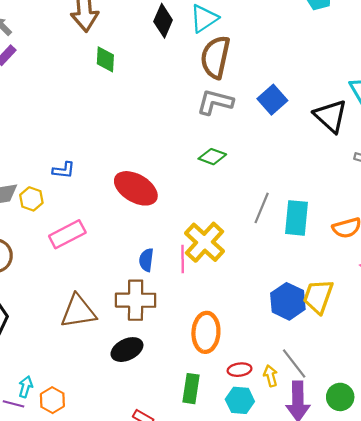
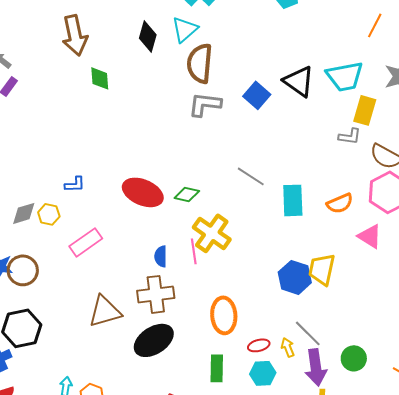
black triangle: (331, 116) -> (299, 81), moved
green diamond: (212, 157) -> (187, 194), moved
gray line: (262, 208) -> (251, 176), moved, turned -72
black ellipse: (127, 350) -> (154, 340), size x1.4

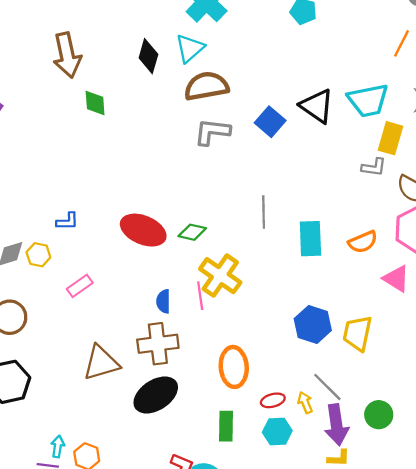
brown semicircle: (200, 63) -> (206, 86), turned 75
gray line: (251, 176) -> (264, 212), turned 56
pink rectangle: (86, 242) -> (80, 286), size x0.7
yellow trapezoid: (322, 269) -> (357, 333), moved

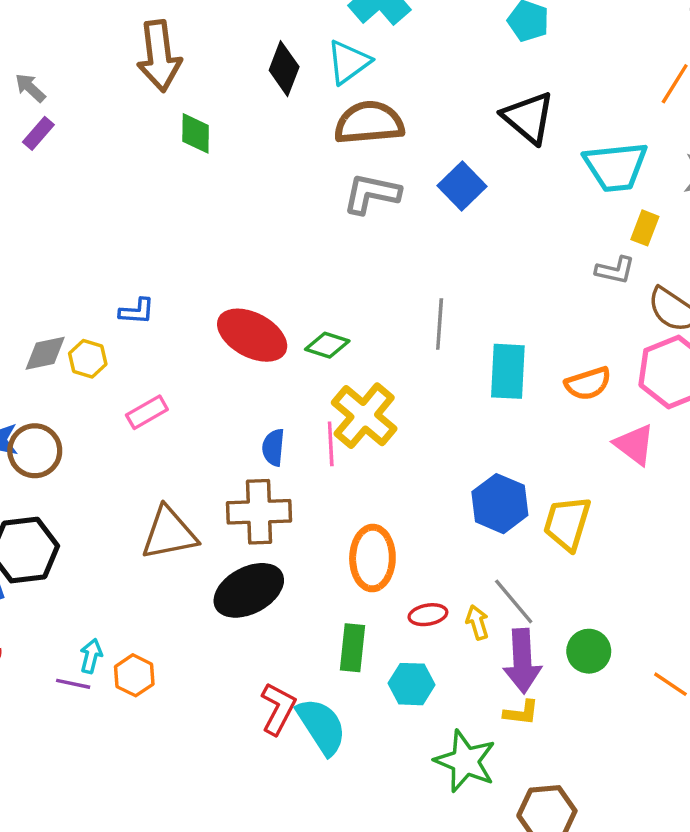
black triangle: (317, 106) -> (528, 118), moved
yellow rectangle: (390, 138) -> (645, 228), size x0.7
cyan hexagon: (277, 432) -> (412, 684), moved

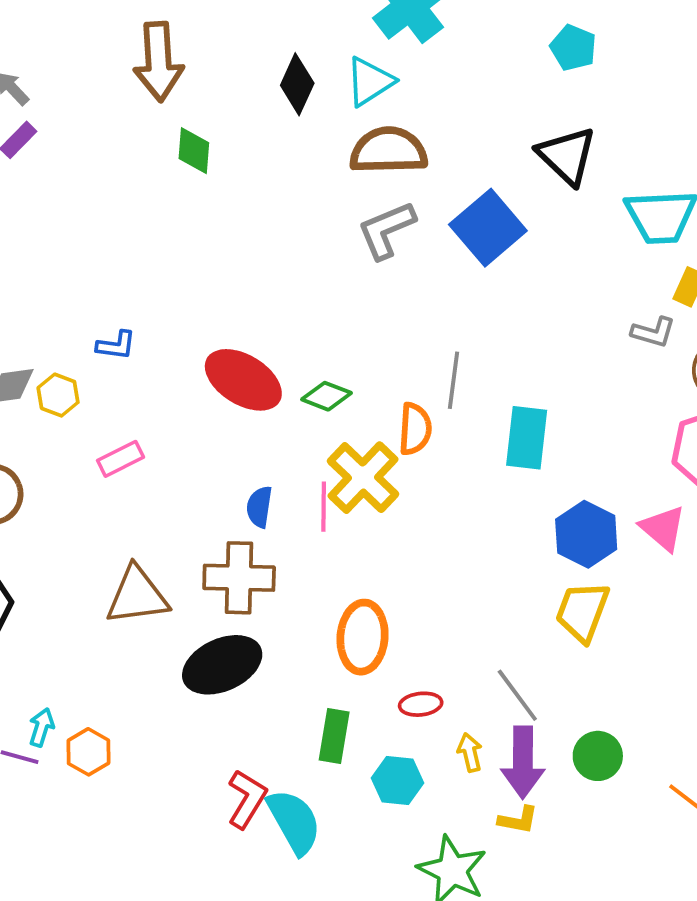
blue square: (462, 186) -> (488, 228), size x1.4
gray L-shape: (372, 194) -> (386, 230), turned -38
orange semicircle: (588, 383) -> (415, 429), moved, turned -72
blue hexagon: (500, 504) -> (586, 534), moved
yellow arrow: (477, 622) -> (470, 752), moved

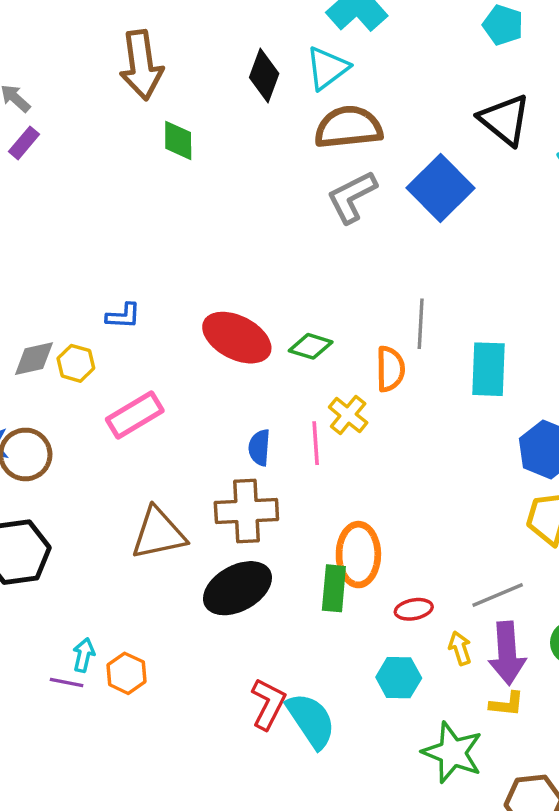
pink rectangle: (121, 459) -> (135, 415), size x1.4
yellow cross: (363, 478) -> (348, 415), size x0.6
gray line: (517, 695) -> (498, 595), turned -72
green rectangle: (334, 736) -> (334, 588), moved

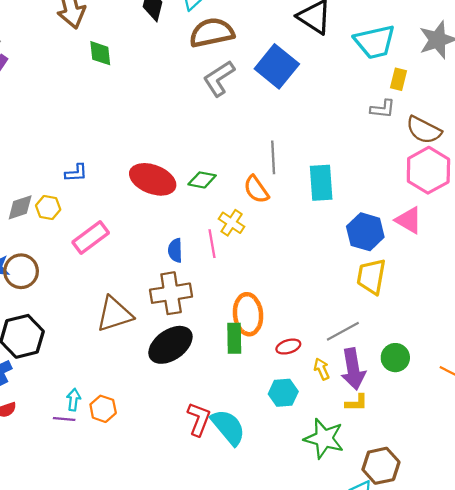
orange semicircle: (390, 369) -> (256, 189), turned 152

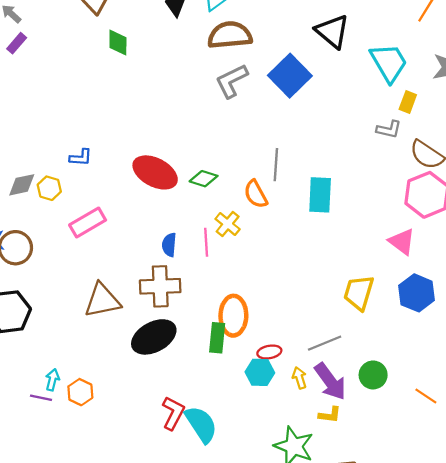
cyan trapezoid: (375, 42) -> (389, 63), turned -114
blue hexagon: (365, 232) -> (417, 293), moved
purple arrow: (353, 369) -> (330, 381), turned -33
cyan hexagon: (283, 393) -> (260, 372), moved

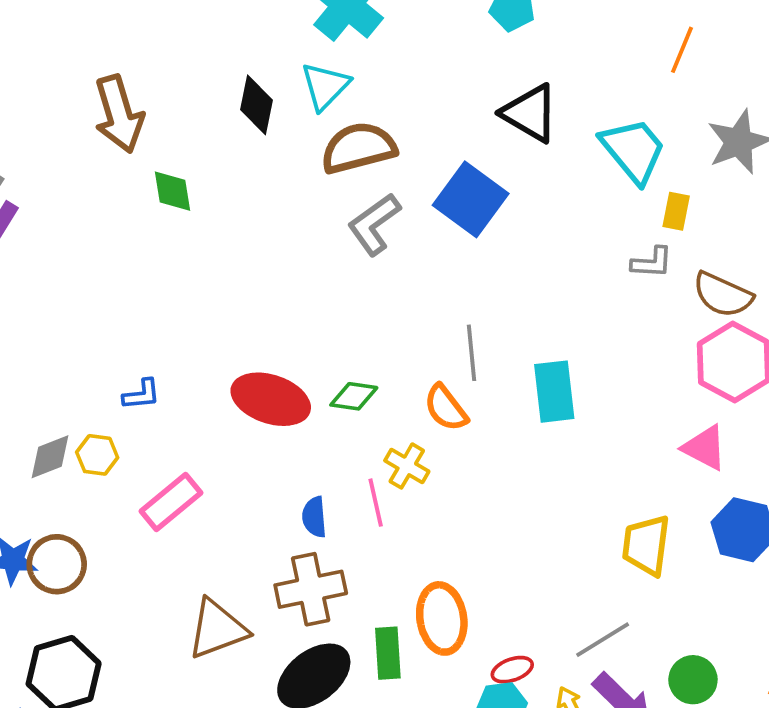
green rectangle: (217, 338) -> (388, 653), moved

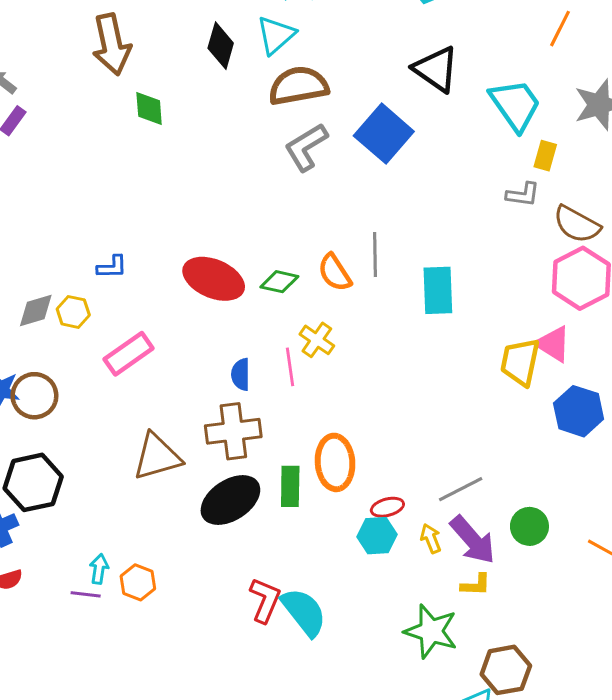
orange semicircle: (446, 408) -> (335, 273), moved
yellow trapezoid: (646, 545) -> (520, 362), moved

